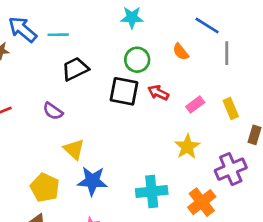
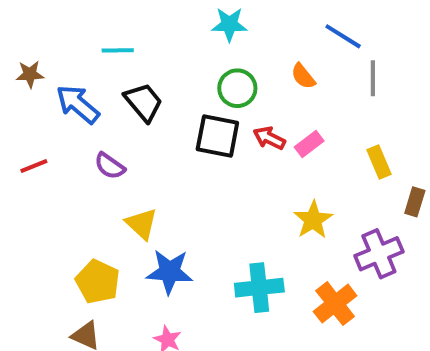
blue arrow: (23, 29) -> (78, 104), moved
black trapezoid: (75, 69) -> (144, 102), turned 76
pink rectangle: (195, 105) -> (309, 144), moved

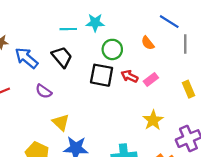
cyan star: (229, 24) -> (95, 23), moved
cyan line: (118, 50) -> (68, 29), moved

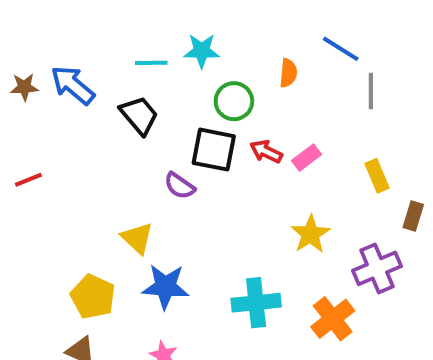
orange semicircle: (148, 43) -> (288, 73), moved, turned -136
blue arrow: (26, 58) -> (73, 85), moved
purple semicircle: (44, 91) -> (180, 186), moved

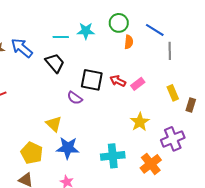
green circle: (234, 101) -> (119, 23), moved
brown rectangle: (413, 216) -> (191, 105), moved

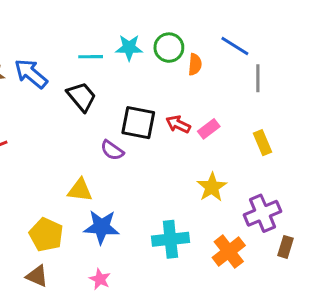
green circle: (119, 23) -> (169, 48), moved
brown rectangle: (191, 105) -> (285, 247), moved
yellow triangle: (54, 124) -> (80, 190), turned -36

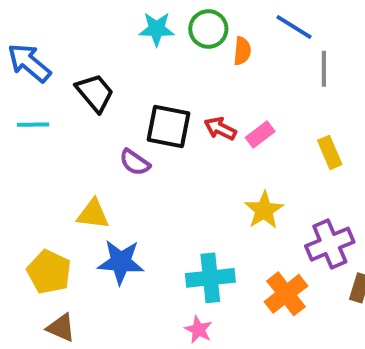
cyan line: (91, 57) -> (33, 125), moved
brown triangle: (37, 276) -> (61, 328), moved
pink star: (100, 279) -> (198, 330), moved

